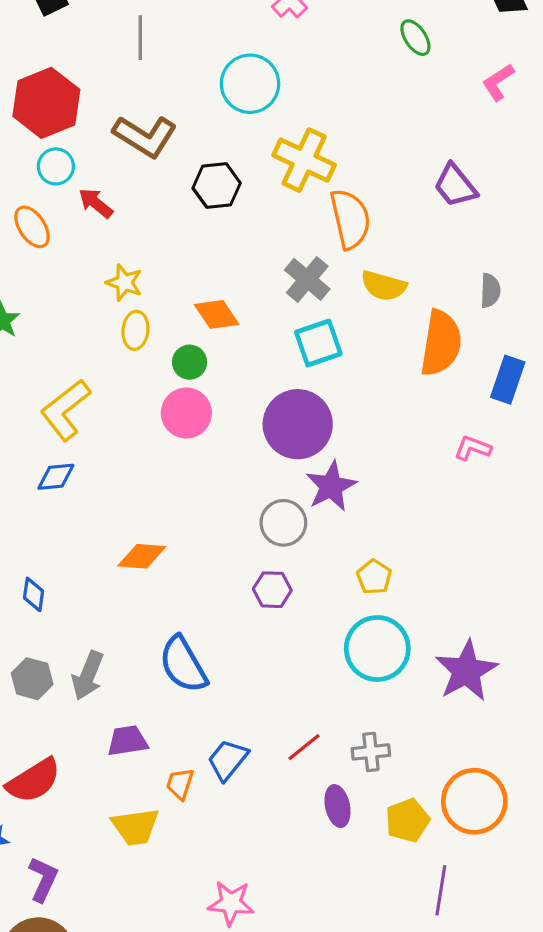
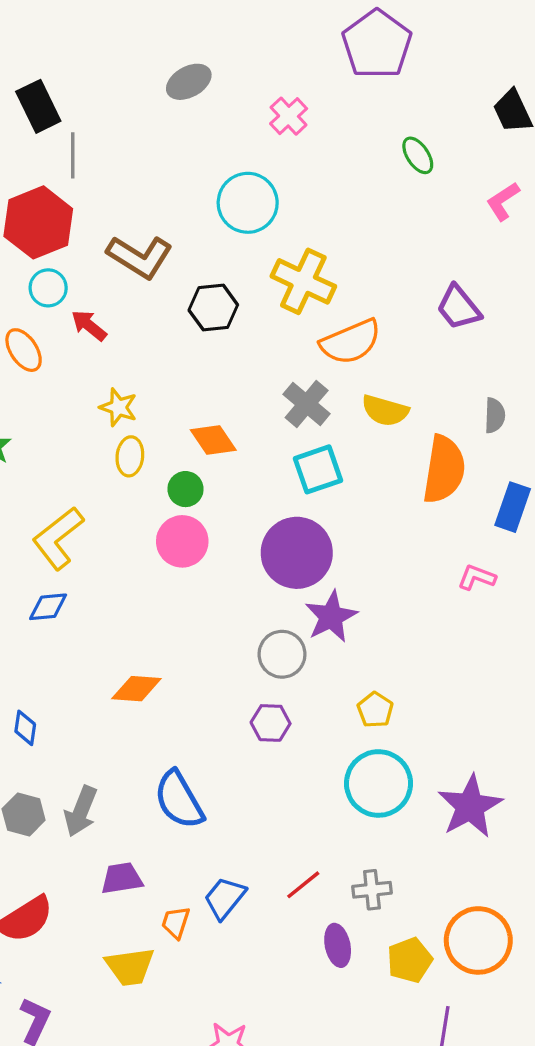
gray line: (140, 38) -> (73, 155), moved
orange semicircle: (350, 219) -> (351, 342), turned 80

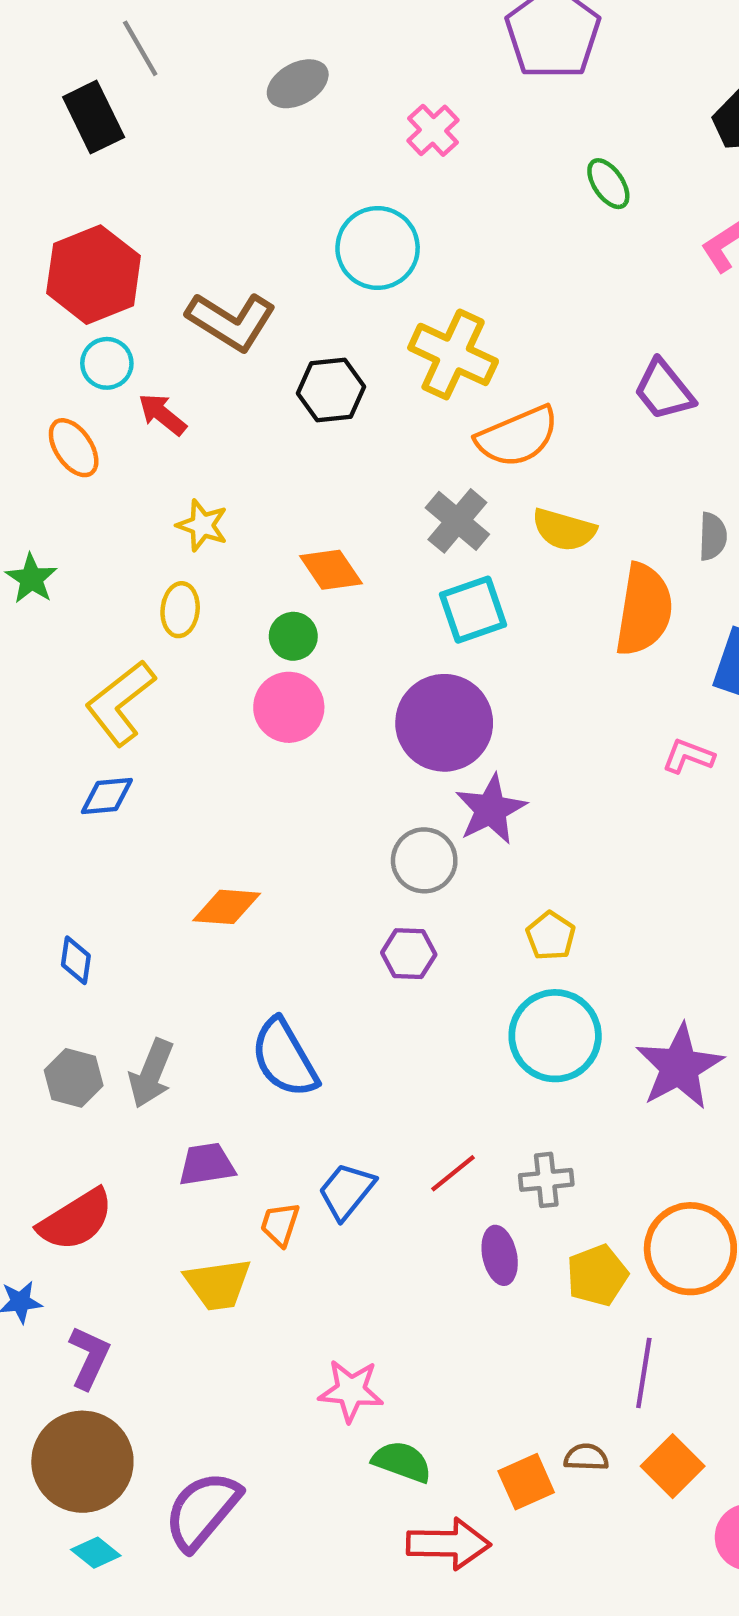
gray line: (73, 155) -> (140, 48), moved, turned -30
yellow ellipse: (130, 456) -> (180, 610), moved

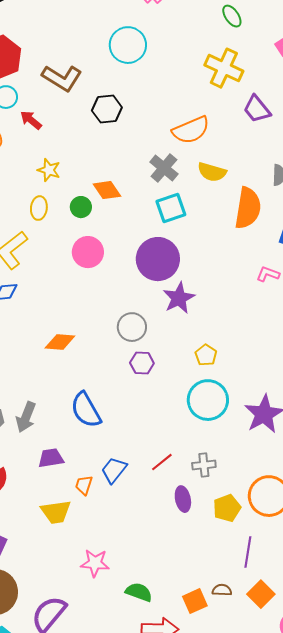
yellow cross: (453, 354) -> (224, 68), moved
green circle: (293, 636) -> (81, 207), moved
gray circle: (424, 860) -> (132, 327), moved
pink star: (351, 1391) -> (95, 563), moved

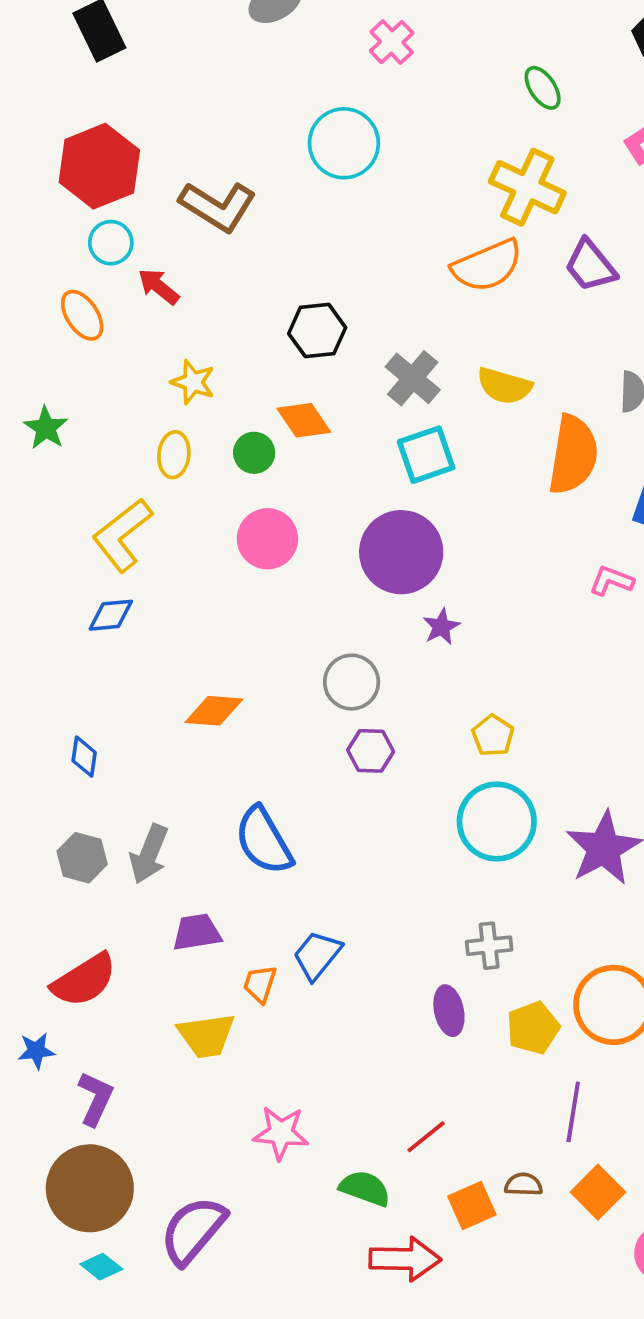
black hexagon: (107, 109) -> (317, 331), moved
orange semicircle: (191, 130) -> (487, 266), moved
purple star: (179, 298) -> (441, 627), size x0.6
red line: (162, 462) -> (426, 1137), moved

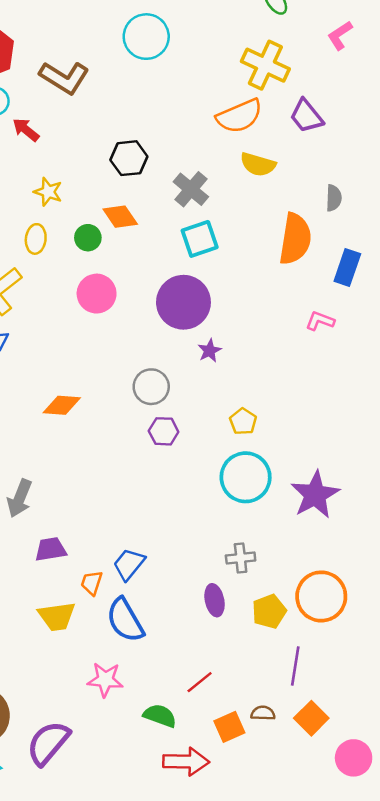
yellow semicircle: (504, 386) -> (258, 164), moved
blue semicircle: (264, 841) -> (125, 620), moved

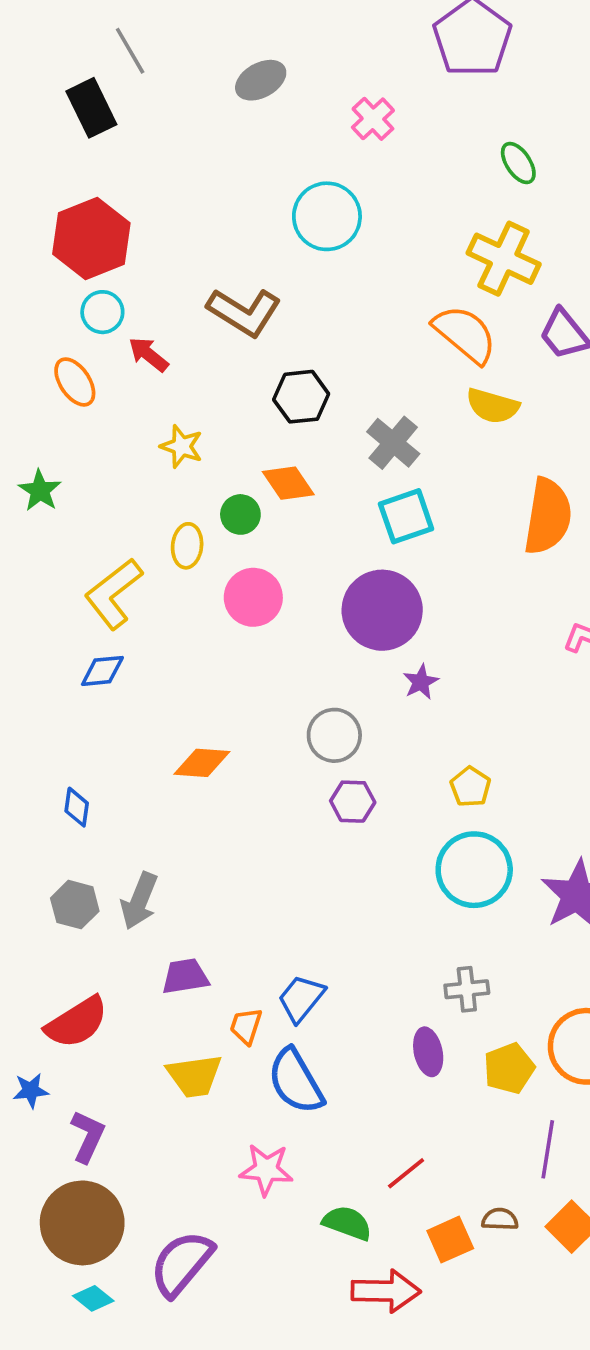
brown L-shape: (64, 78) -> (244, 312), moved
orange semicircle: (239, 116) -> (465, 334), turned -117
yellow ellipse: (36, 239) -> (187, 546), moved

